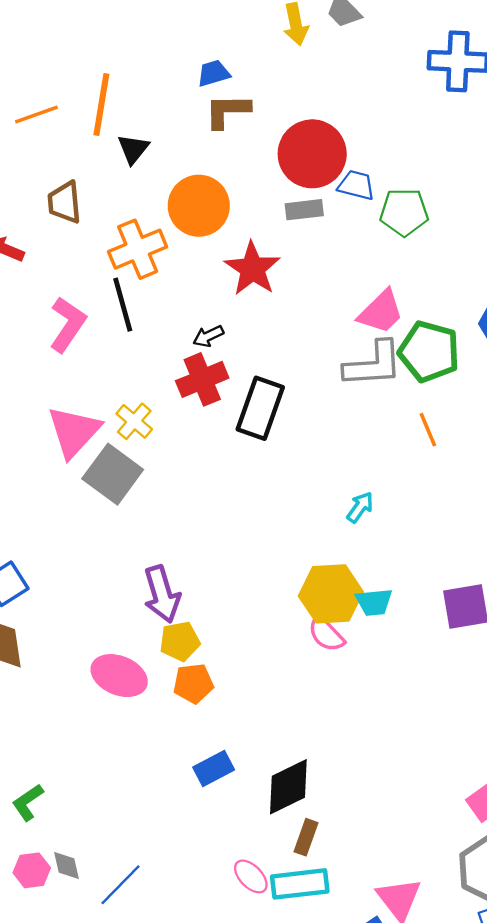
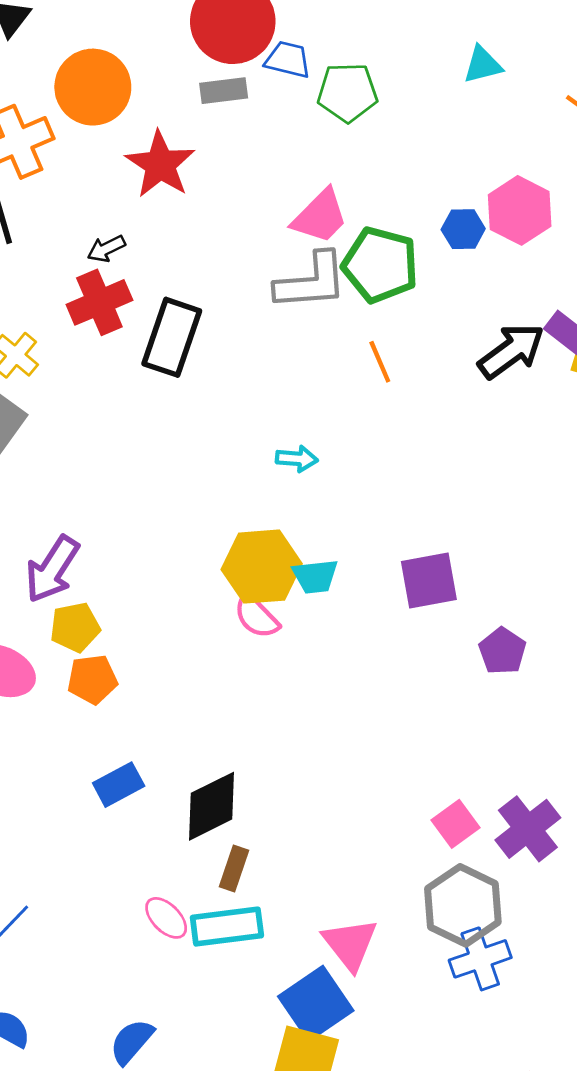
cyan arrow: (360, 507) -> (297, 459), turned 60
purple arrow: (162, 594) -> (52, 569), turned 50

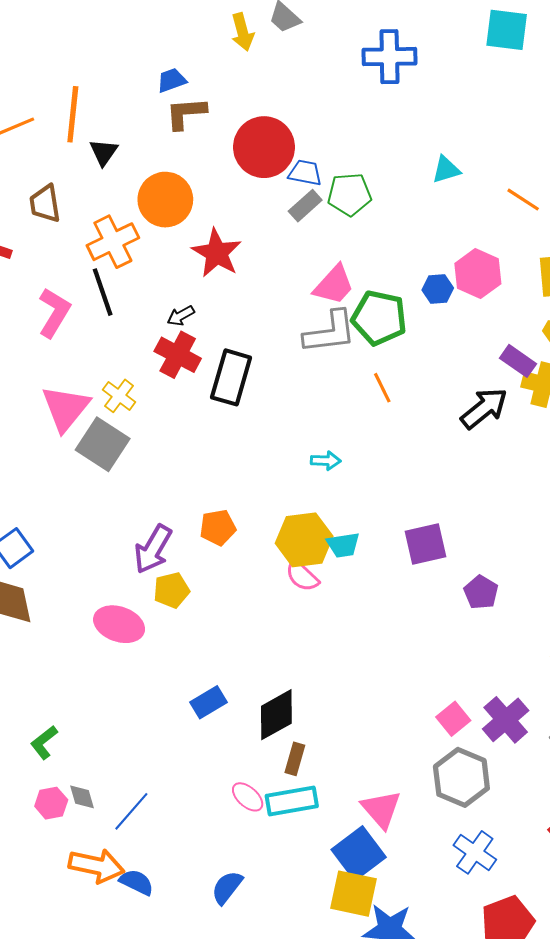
gray rectangle: (224, 91) -> (305, 206), moved, turned -32
red cross: (99, 302) -> (178, 355), turned -36
black arrow: (511, 351) -> (484, 408), moved
orange pentagon: (92, 679) -> (218, 528), moved
blue cross: (480, 959) -> (475, 852), moved, turned -33

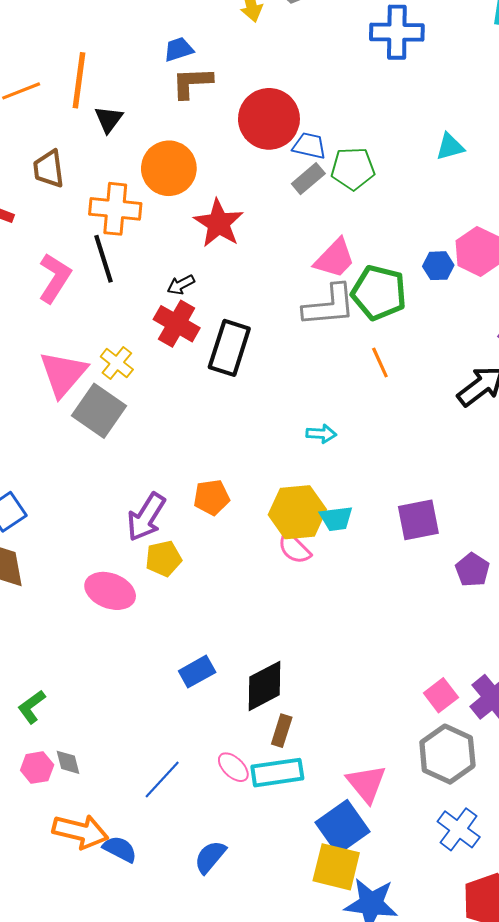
orange cross: (113, 242) -> (115, 209), turned 30
blue line: (131, 811) -> (162, 779), moved

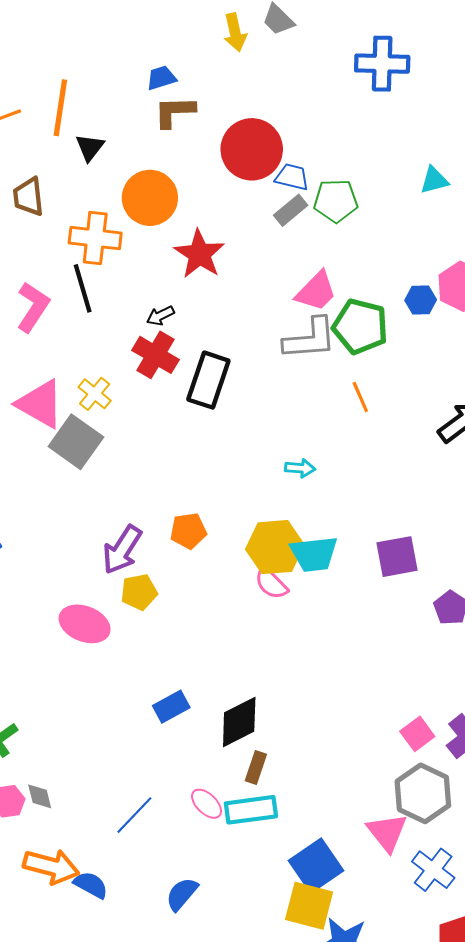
pink triangle: (63, 374) -> (40, 404), turned -42
cyan trapezoid: (336, 518) -> (314, 554), size x1.4
pink triangle: (366, 783) -> (387, 832), moved

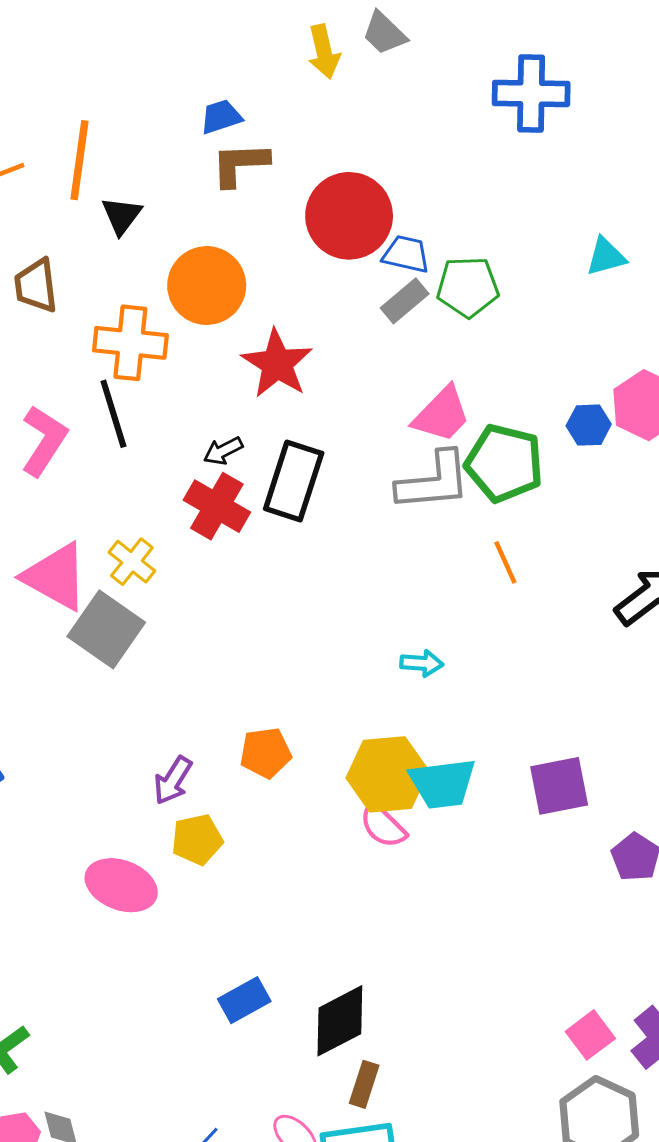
black rectangle: (208, 380) -> (294, 481), moved
purple arrow: (122, 550) -> (173, 780), size x0.7

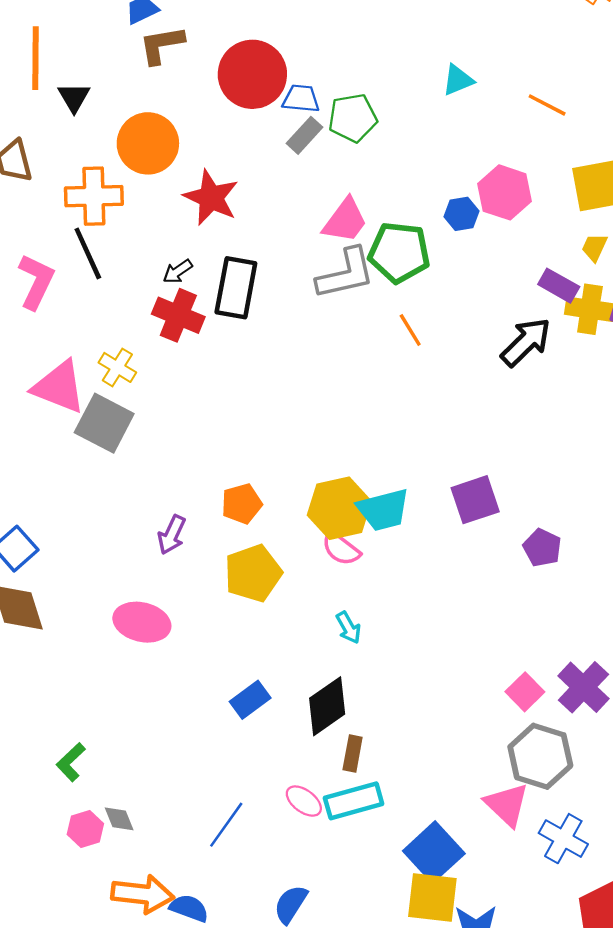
cyan arrow: (422, 663) -> (349, 628), moved, turned 64
yellow pentagon: (197, 840) -> (253, 573), moved, size x1.4

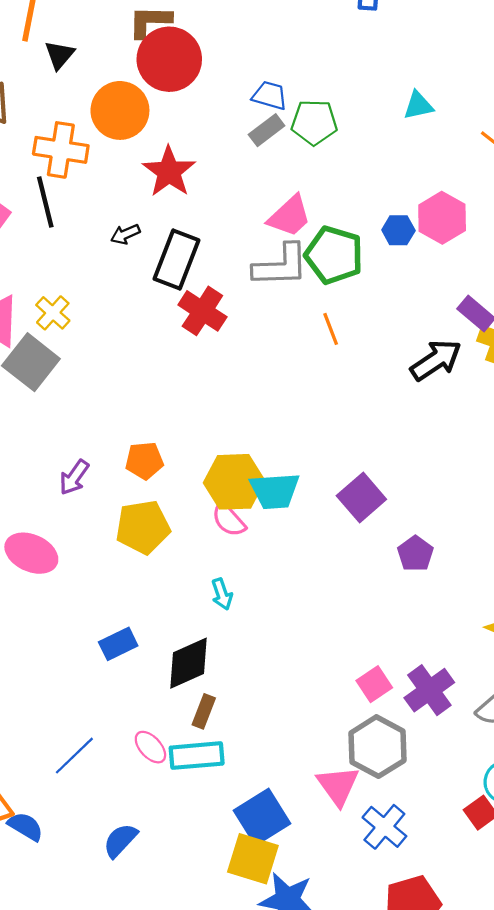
red circle: (252, 74) -> (169, 59), moved
red cross: (178, 315) -> (202, 311), moved
purple square: (475, 500) -> (361, 498), turned -33

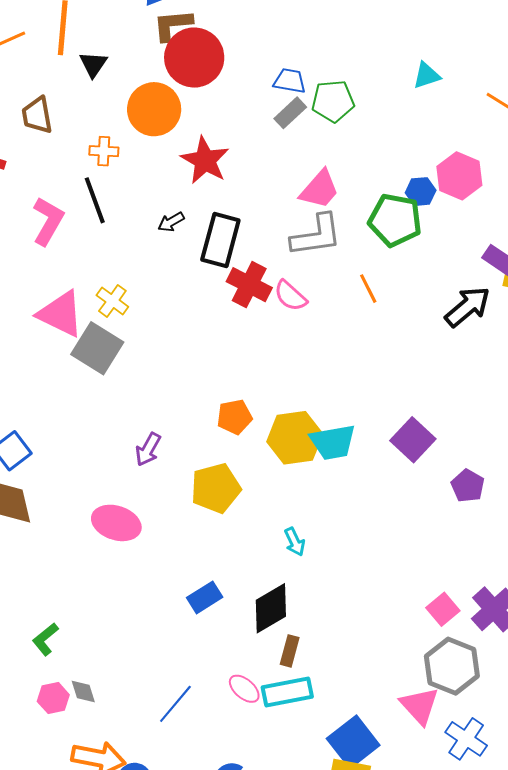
orange cross: (61, 150) -> (104, 151), size x0.6
green pentagon: (334, 255) -> (395, 220), moved
orange pentagon: (144, 461) -> (234, 417), moved
pink semicircle: (229, 519) -> (290, 296), moved

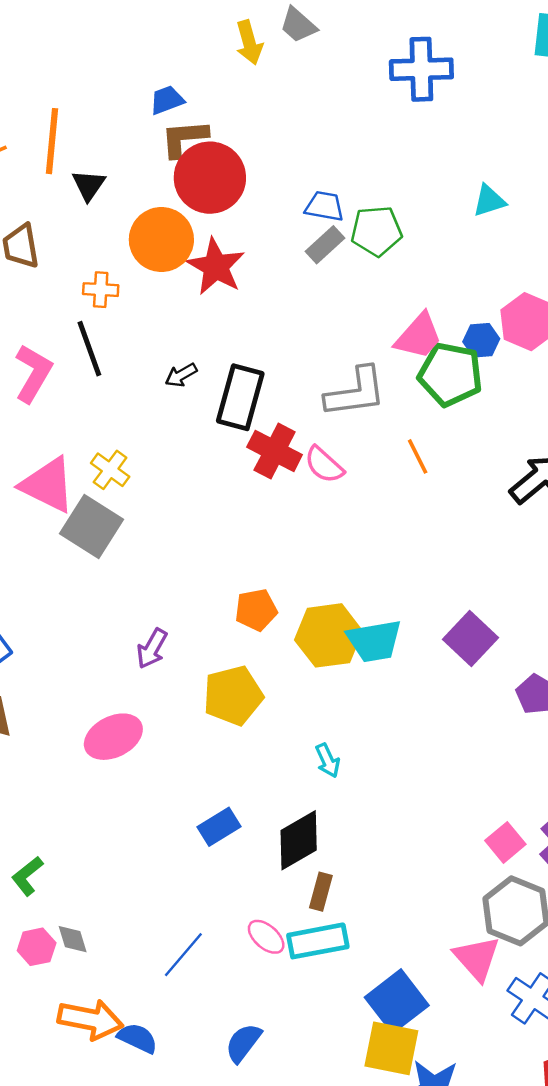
red star: (205, 160) -> (216, 267), moved
pink trapezoid: (320, 189) -> (419, 336), moved
pink ellipse: (116, 523) -> (113, 737), turned -45

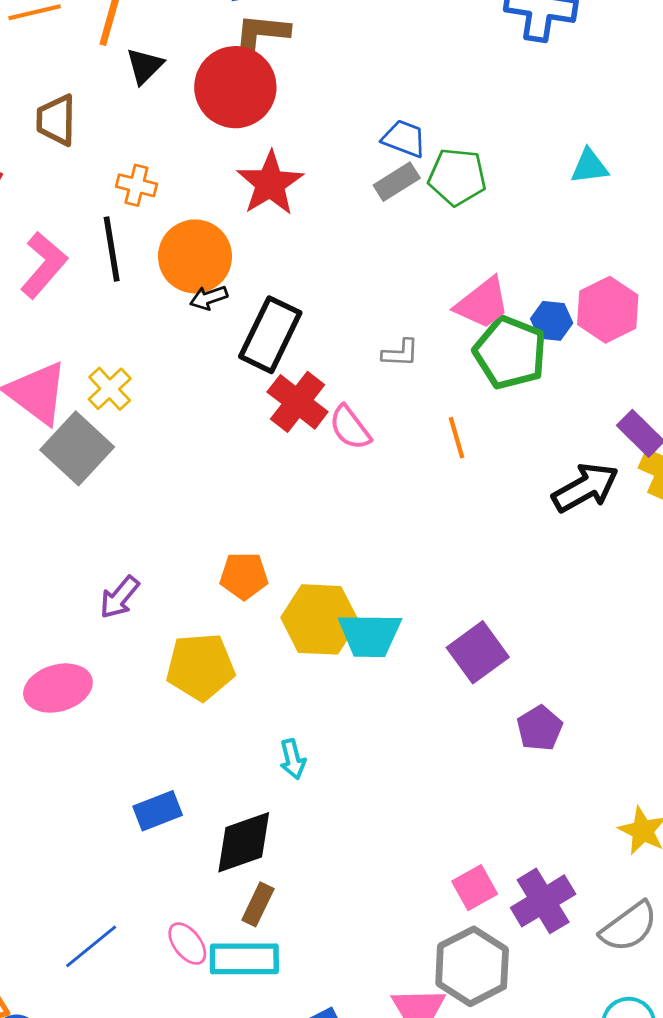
red circle: (210, 178) -> (235, 87), moved
orange circle: (161, 240) -> (195, 256), moved
gray L-shape: (356, 392) -> (400, 353), size x0.5

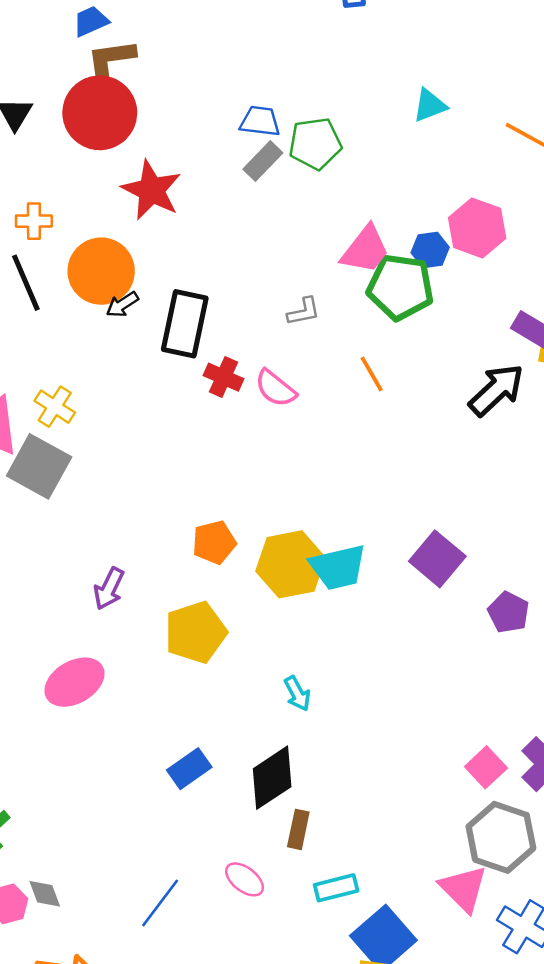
red cross: (298, 402) -> (223, 377), size x0.7
cyan rectangle: (244, 959) -> (336, 888), moved, size x0.7

